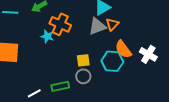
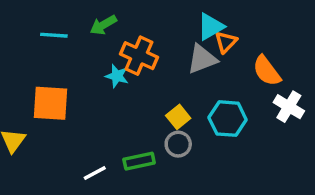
orange triangle: (112, 24) -> (226, 42), moved
orange semicircle: (123, 49) -> (267, 71), moved
yellow square: (83, 60) -> (178, 117), turned -32

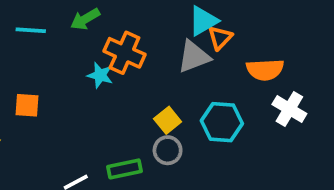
orange semicircle: (267, 71) -> (265, 70), turned -56
orange square: (51, 103) -> (27, 105), size x0.6

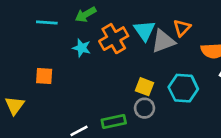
cyan triangle: (203, 21) -> (144, 31), moved, turned -35
orange cross: (124, 53) -> (114, 39), turned 36
cyan star: (100, 75) -> (82, 48), moved
yellow square: (168, 120) -> (144, 87), turned -30

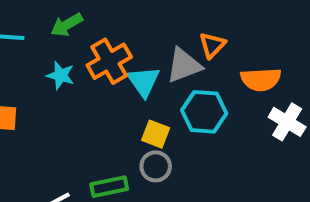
cyan triangle: (144, 31) -> (144, 81), moved
cyan hexagon: (183, 88) -> (204, 112), moved

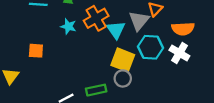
gray triangle: (184, 65) -> (139, 21), turned -30
white cross: (287, 122) -> (179, 53), moved
yellow square: (156, 134) -> (123, 60), size x1.5

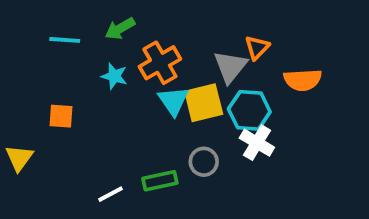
cyan triangle: (116, 30) -> (173, 101), moved
white cross: (179, 53) -> (257, 143), moved
yellow square: (123, 60) -> (204, 103), moved, turned -35

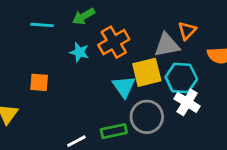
gray triangle: (230, 67) -> (167, 45), turned 40
cyan triangle: (173, 101) -> (124, 87), moved
gray circle: (204, 162) -> (147, 117), size x1.5

